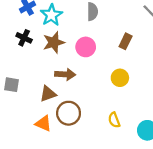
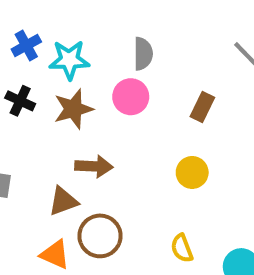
cyan star: (51, 15) -> (69, 60), turned 30
pink circle: (86, 47) -> (131, 97), moved

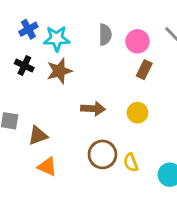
pink circle: (131, 97) -> (137, 41), moved
brown arrow: (94, 166) -> (93, 109), moved
brown triangle: (63, 201) -> (38, 136), moved
brown circle: (100, 236) -> (102, 154), moved

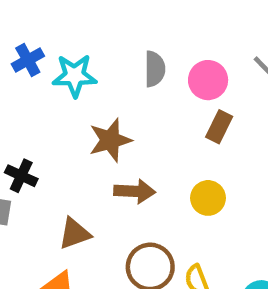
black cross: (24, 66) -> (21, 176), moved
brown star: (59, 71) -> (110, 140), moved
brown triangle: (38, 136) -> (75, 234), moved

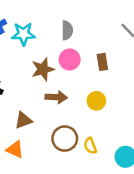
pink circle: (208, 80) -> (70, 60), moved
brown rectangle: (219, 127) -> (102, 62), turned -35

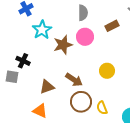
cyan star: (23, 34) -> (42, 30), moved, turned -30
brown rectangle: (102, 62) -> (112, 26), moved, turned 72
brown arrow: (56, 97) -> (74, 80), moved, turned 30

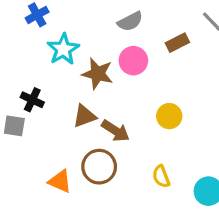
gray semicircle: (83, 13) -> (130, 21), turned 63
brown star: (63, 45) -> (97, 74), turned 30
brown triangle: (47, 87) -> (84, 116), moved
brown circle: (81, 102) -> (99, 167), moved

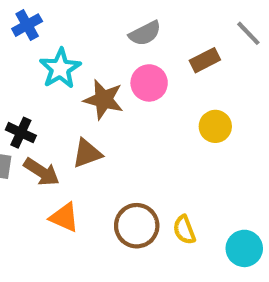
yellow circle: (169, 116) -> (215, 126), moved
brown arrow: (115, 131) -> (42, 172), moved
brown circle: (99, 167) -> (137, 226), moved
orange triangle: (60, 181) -> (64, 217), moved

